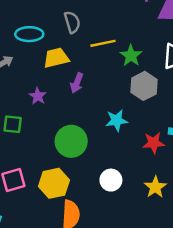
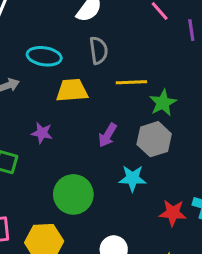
purple arrow: (77, 83) -> (108, 135), moved
gray hexagon: (144, 86) -> (154, 139), moved
purple star: (38, 96) -> (42, 133), turned -30

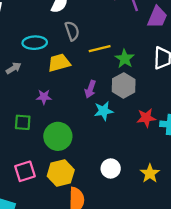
cyan star: (132, 178) -> (104, 111), moved
green circle: (73, 194) -> (58, 136), moved
red star: (173, 213) -> (146, 118), moved

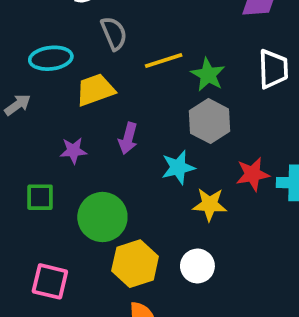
purple arrow: (90, 89) -> (128, 138), moved
pink square: (25, 171) -> (50, 281), turned 35
yellow hexagon: (61, 173) -> (135, 264), moved
yellow star: (150, 173) -> (210, 204), moved, turned -30

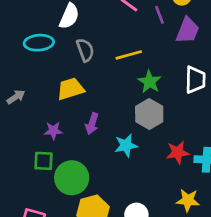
cyan ellipse: (51, 58) -> (39, 43), moved
yellow line: (164, 60) -> (129, 55), moved
green square: (40, 197) -> (43, 161), moved
yellow star: (210, 204) -> (188, 200), moved

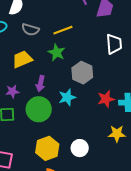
gray semicircle: (85, 50) -> (30, 30), turned 132
green star: (150, 82) -> (57, 53), moved
green circle: (72, 178) -> (39, 109), moved

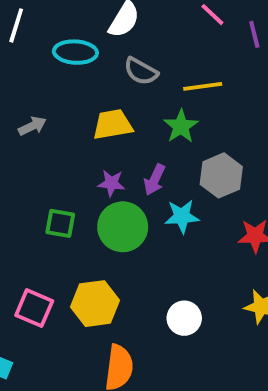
purple arrow: (40, 84) -> (155, 180), moved
purple star: (12, 91) -> (111, 183), moved
yellow hexagon: (47, 148) -> (95, 304), moved

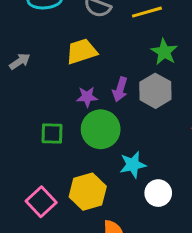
green star: (181, 126) -> (164, 52), moved
gray hexagon: (221, 175) -> (155, 91), moved
cyan star: (182, 216) -> (133, 165), moved
pink square: (34, 308) -> (41, 202), turned 32

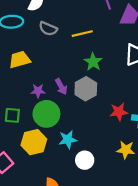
yellow trapezoid: (82, 51) -> (20, 60), moved
purple arrow: (120, 89) -> (61, 87), turned -49
yellow hexagon: (88, 192) -> (34, 142), moved

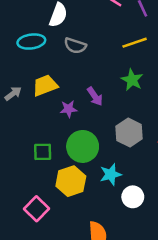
yellow line: (82, 34) -> (135, 43), moved
purple arrow: (61, 87) -> (95, 96), moved
gray hexagon: (86, 89) -> (129, 132), moved
purple star: (38, 91) -> (69, 109), moved

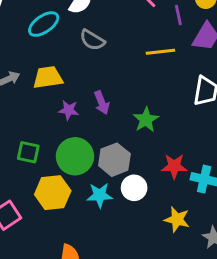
cyan ellipse: (31, 42) -> (44, 24), turned -40
green star: (132, 80) -> (146, 120), moved
gray hexagon: (129, 132) -> (114, 160), moved
white circle: (133, 197) -> (134, 188), moved

